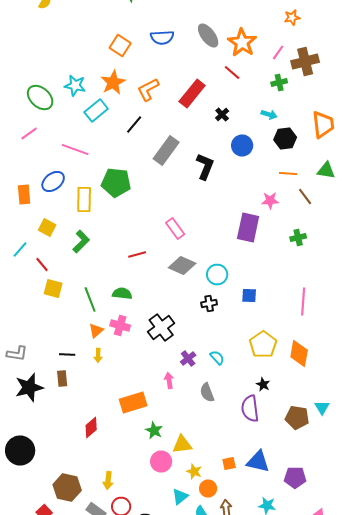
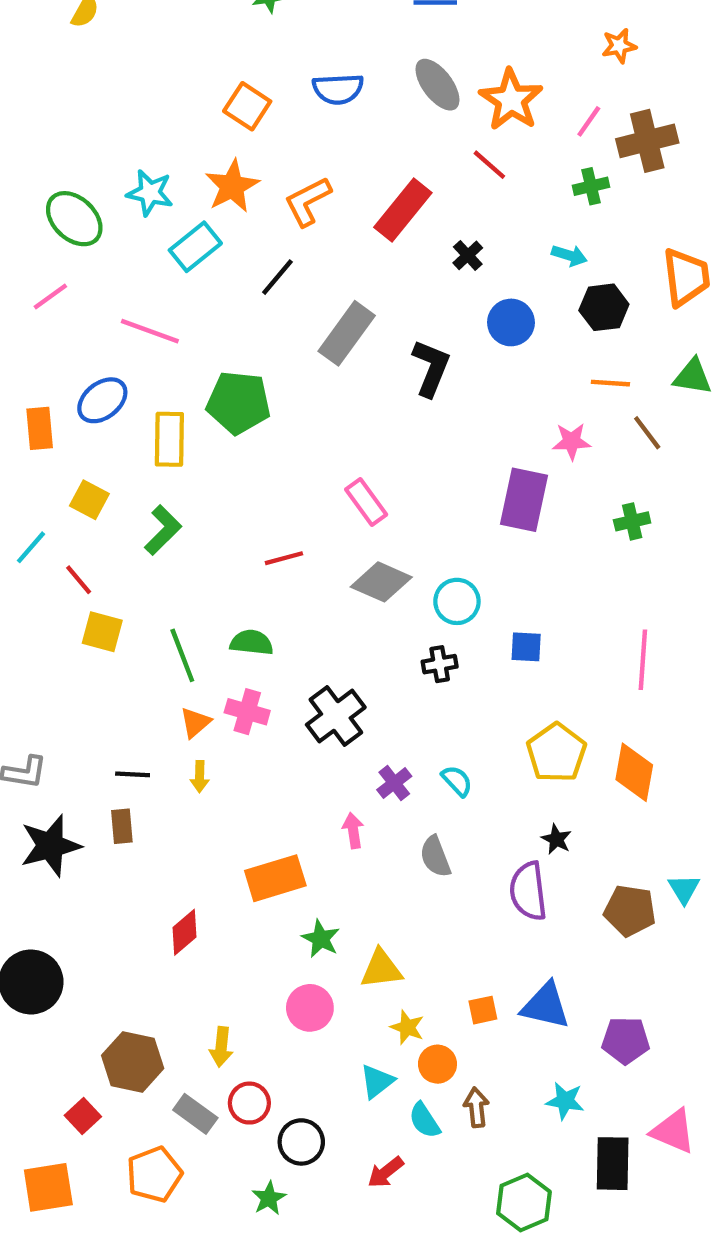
pink circle: (161, 462) -> (310, 1008), moved

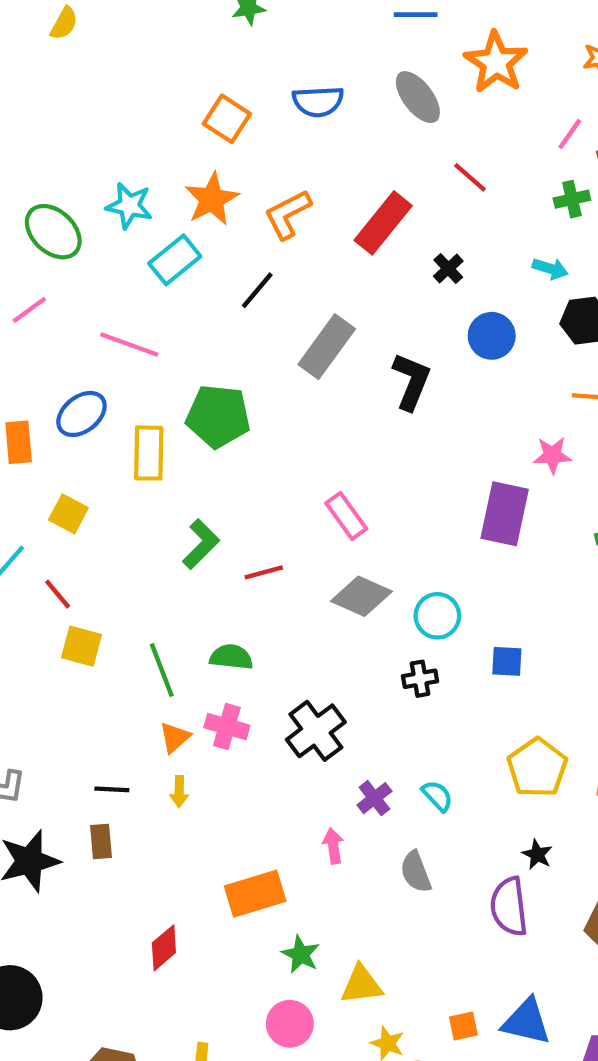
orange star: (511, 100) -> (496, 62), moved
green L-shape: (163, 530) -> (201, 544), moved

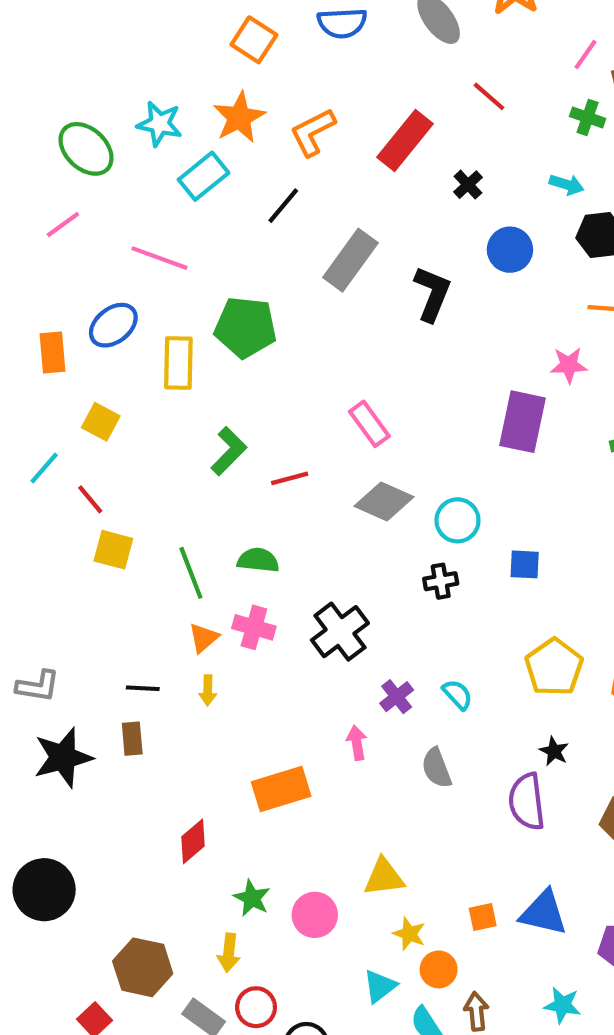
green cross: (572, 199) -> (588, 117), turned 32
green star: (301, 954) -> (252, 898), moved

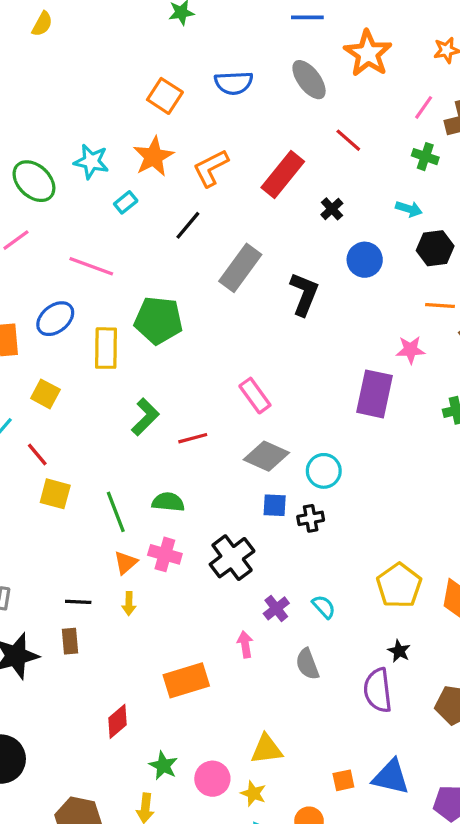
cyan rectangle: (204, 176) -> (126, 202), size x0.6
blue square: (525, 564) -> (275, 505), moved
yellow star: (409, 934) -> (253, 793), moved

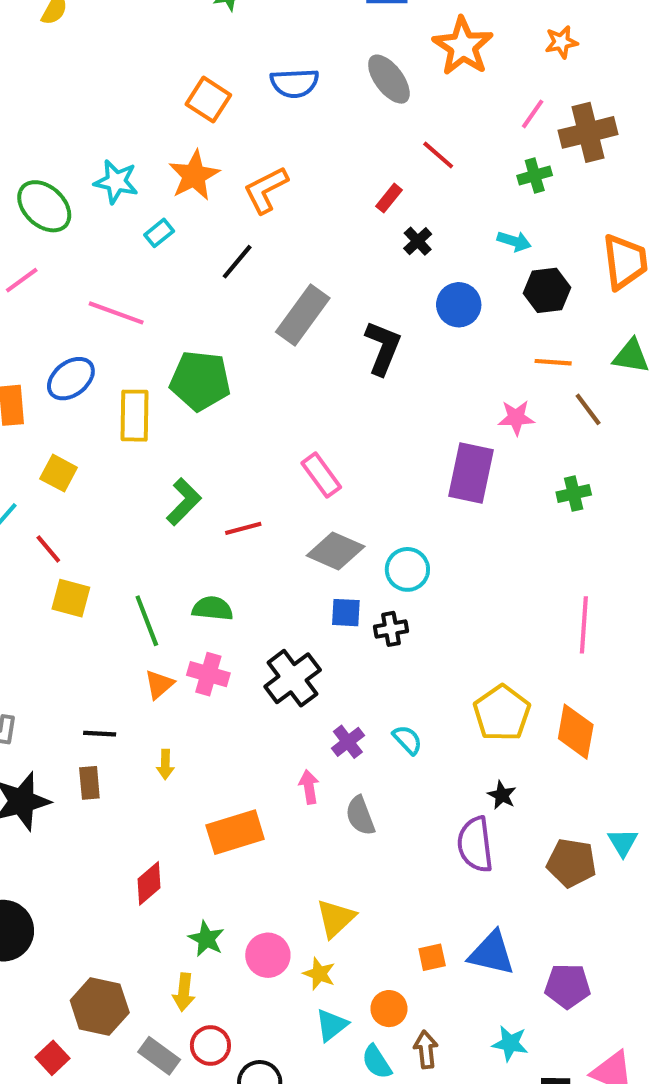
green cross: (425, 157) -> (535, 175), turned -35
red rectangle: (283, 175) -> (389, 198), moved, size x0.5
yellow arrow: (129, 604) -> (165, 764), moved
gray semicircle: (307, 664) -> (360, 816), moved
yellow triangle: (266, 749) -> (336, 918), turned -36

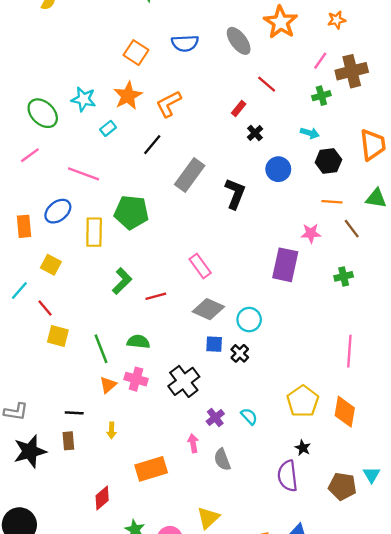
black cross: (391, 629) -> (240, 353), turned -36

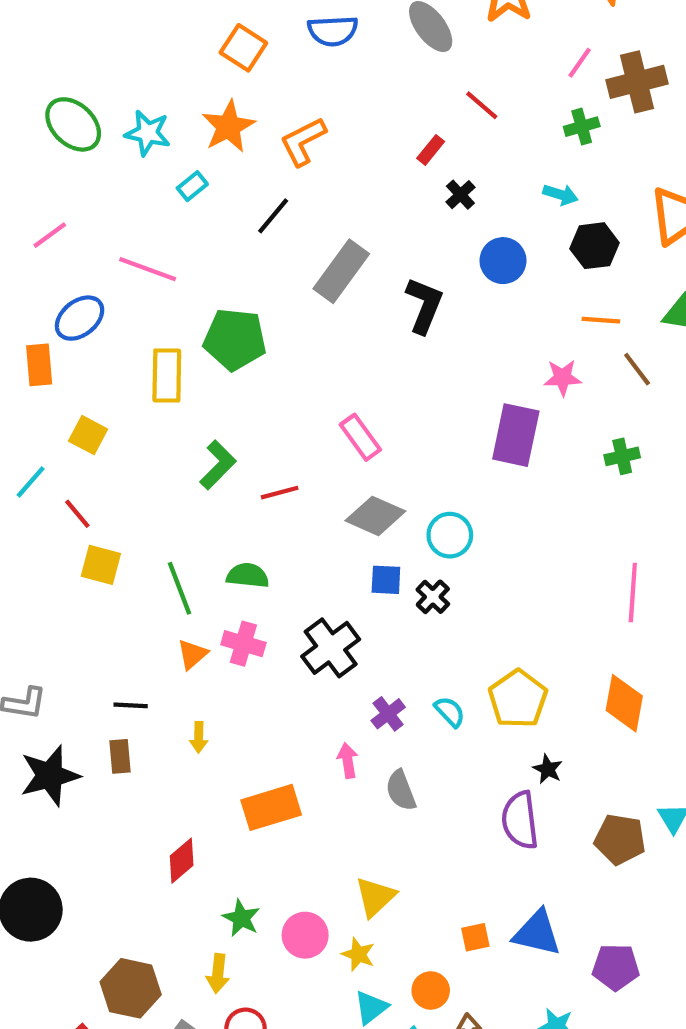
green ellipse: (43, 113) -> (73, 124), moved
blue ellipse: (58, 211) -> (80, 318), moved
yellow pentagon: (303, 401) -> (518, 699), moved

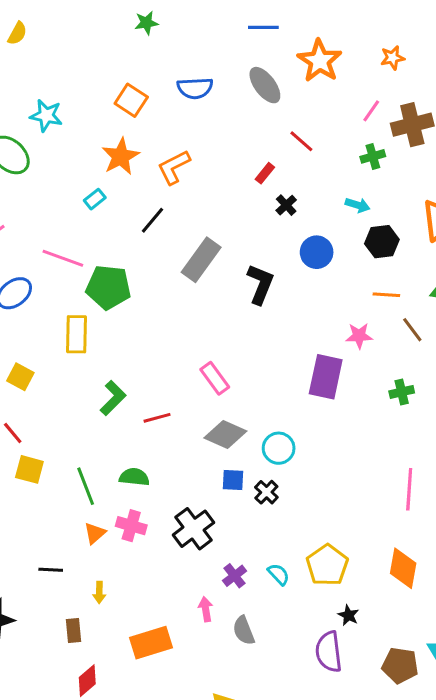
cyan star: (148, 133) -> (46, 115), moved
green pentagon: (235, 339) -> (108, 287), moved
brown rectangle: (120, 756) -> (73, 630), moved

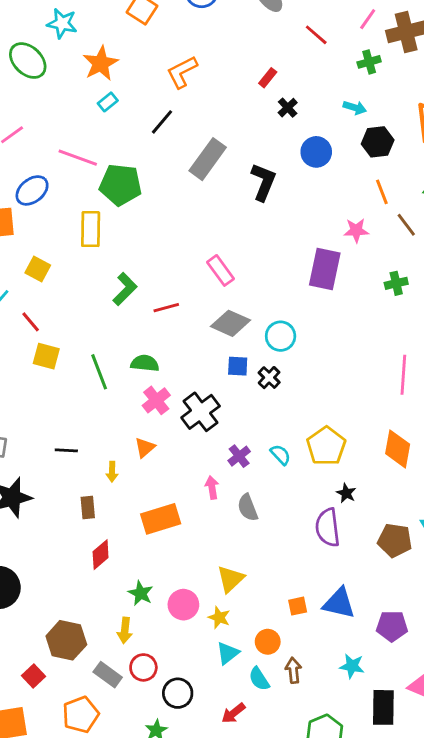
red line: (301, 141) -> (316, 35), moved
orange star: (121, 156) -> (101, 63), moved
orange line: (386, 295) -> (382, 192), turned 65
pink cross: (131, 526) -> (156, 400), moved, turned 36
orange triangle: (95, 533) -> (145, 448), moved

